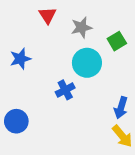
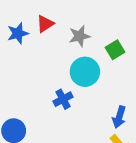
red triangle: (48, 15) -> (45, 24), turned 30
blue star: (20, 59) -> (18, 33), moved

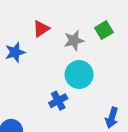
blue star: (18, 33) -> (15, 52), moved
green square: (115, 50) -> (104, 30), moved

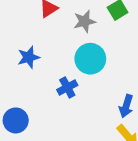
blue star: (15, 52) -> (29, 57), moved

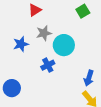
gray star: (85, 21) -> (44, 33), moved

